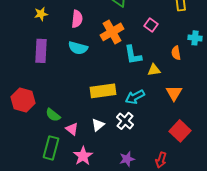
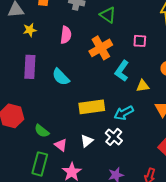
pink square: (151, 25) -> (140, 41), turned -32
cyan semicircle: (78, 48) -> (61, 77), moved, turned 30
cyan L-shape: (133, 55) -> (122, 71), turned 45

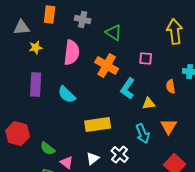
pink semicircle: (66, 35) -> (72, 52), size x1.4
orange cross: (101, 48) -> (107, 66), turned -30
cyan arrow: (124, 113) -> (143, 134), moved, turned -84

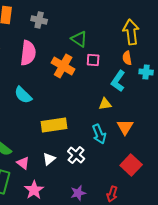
green triangle: (114, 32) -> (79, 39), moved
pink square: (146, 58) -> (93, 60), moved
orange semicircle: (171, 86) -> (127, 58), moved
cyan L-shape: (128, 88) -> (118, 81), moved

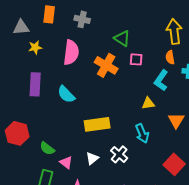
orange triangle: (125, 127) -> (176, 120), moved

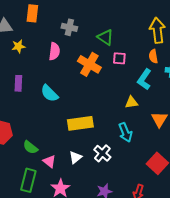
gray cross: (82, 19) -> (69, 27), moved
pink semicircle: (71, 52) -> (54, 51), size x0.7
purple rectangle: (35, 84) -> (18, 83), size x0.7

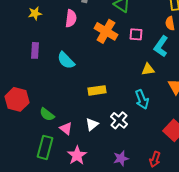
pink square: (119, 58) -> (136, 34), moved
yellow rectangle: (80, 123) -> (97, 90), size x0.7

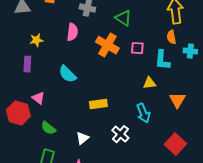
yellow star: (35, 13) -> (36, 40), moved
cyan L-shape: (161, 46) -> (162, 60), turned -30
purple rectangle: (35, 50) -> (27, 64), moved
white triangle: (92, 124) -> (82, 138), moved
pink triangle: (66, 128) -> (38, 98), moved

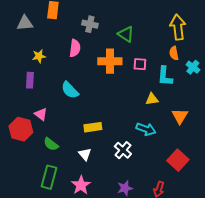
orange cross: (107, 45) -> (110, 61), turned -30
cyan cross: (190, 51) -> (193, 67), turned 32
yellow rectangle: (98, 104) -> (93, 127), moved
cyan arrow: (143, 113) -> (146, 129), turned -48
white triangle: (82, 138) -> (85, 154), turned -32

